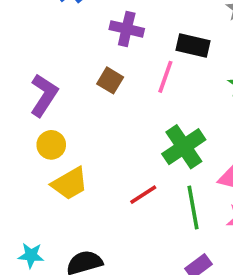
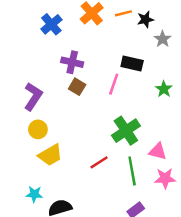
purple cross: (127, 29) -> (72, 62), moved
cyan star: (31, 255) -> (34, 194), moved

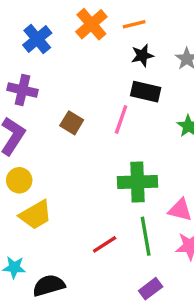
black star: (145, 19) -> (142, 55), moved
purple cross: (72, 62) -> (22, 90), moved
green cross: (126, 131) -> (137, 182), turned 32
red line: (99, 162) -> (105, 244), moved

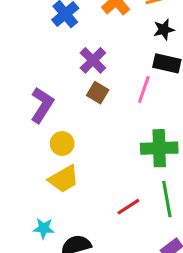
purple cross: (22, 90) -> (93, 60), moved, turned 32
yellow circle: (19, 180) -> (62, 144), moved

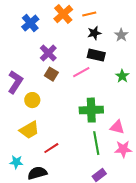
pink line: (144, 90) -> (81, 72), turned 42
yellow circle: (62, 144) -> (32, 100), moved
red line: (128, 207) -> (51, 148), moved

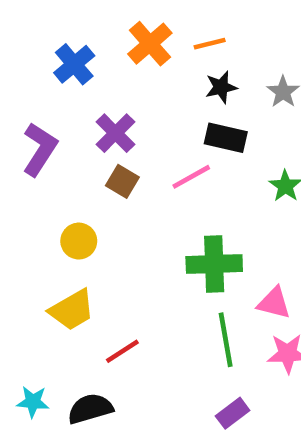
purple L-shape: (15, 82) -> (40, 149), moved
cyan star: (16, 162) -> (33, 402), moved

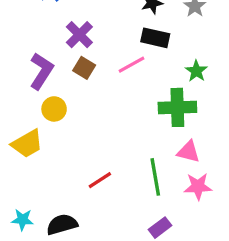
purple L-shape: (40, 149) -> (41, 71), moved
green cross: (214, 264) -> (177, 107), moved
yellow trapezoid: (72, 310) -> (27, 144), moved
red line: (122, 351) -> (100, 180), moved

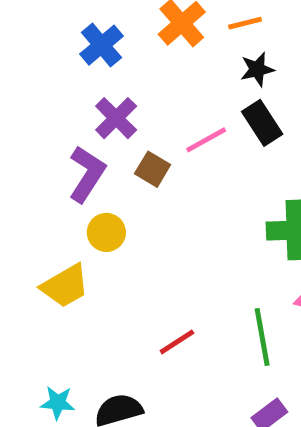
purple cross: (79, 35) -> (116, 118), moved
black rectangle: (155, 38) -> (262, 123), turned 44
pink line: (132, 65) -> (206, 140), moved

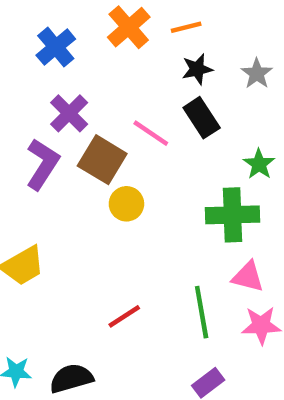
pink line: (206, 140) -> (151, 133), turned 63
brown square: (153, 169) -> (102, 160), size x1.5
yellow circle: (106, 232) -> (126, 204), moved

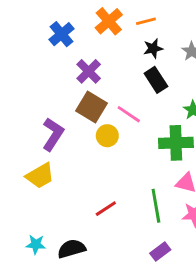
purple cross: (69, 113) -> (89, 71), moved
pink line: (151, 133) -> (129, 114), moved
purple L-shape: (43, 164) -> (53, 134), moved

